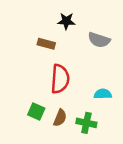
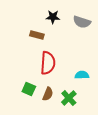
gray semicircle: (99, 40) -> (82, 22), moved
green cross: (86, 123) -> (69, 98), turned 35

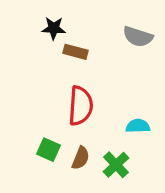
black star: (53, 17) -> (54, 28), moved
brown rectangle: (37, 35) -> (76, 52), moved

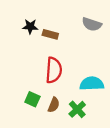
black star: (54, 28) -> (30, 27), moved
cyan semicircle: (138, 126) -> (92, 84), size x1.5

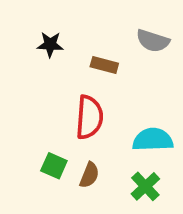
brown rectangle: (50, 34) -> (104, 65), moved
green cross: (77, 109) -> (145, 186), moved

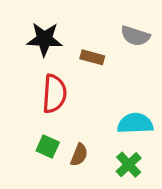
black star: (50, 45) -> (44, 39), size x1.5
red semicircle: (89, 117) -> (54, 94), moved

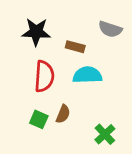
cyan semicircle: (135, 123) -> (87, 75), moved
brown semicircle: (79, 155) -> (63, 114), moved

